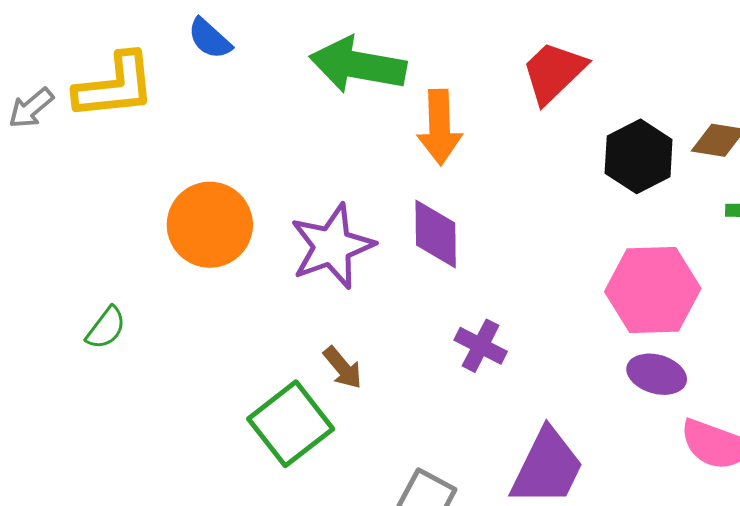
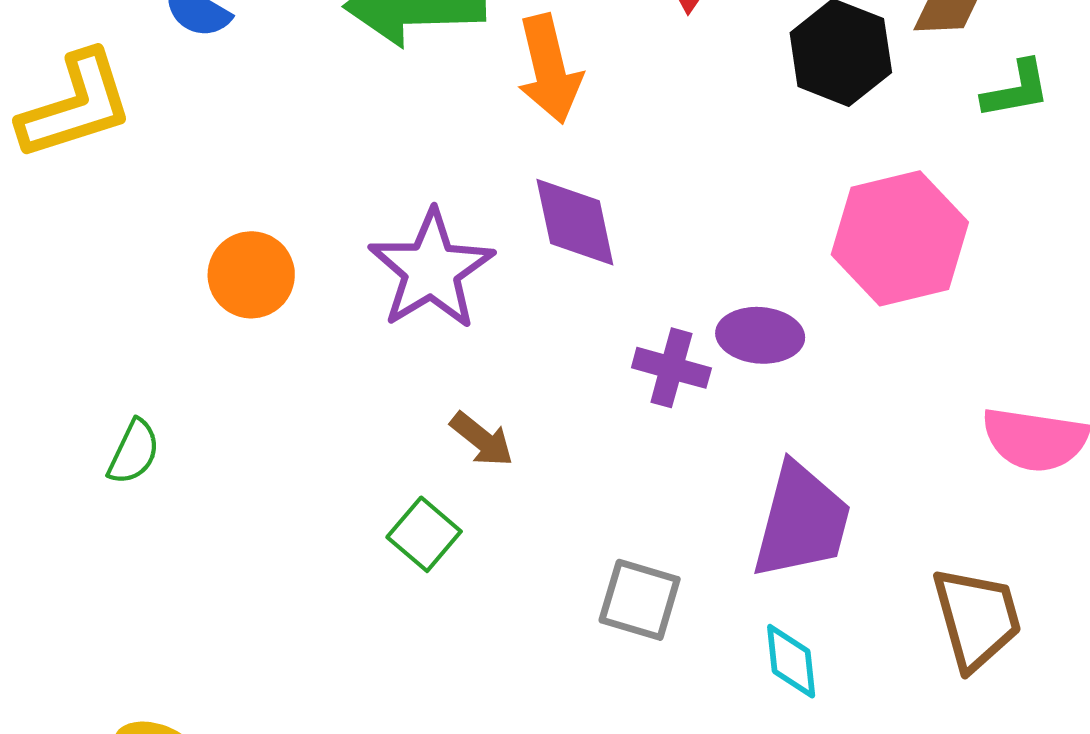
orange circle: (210, 225) -> (251, 275), size x0.7
purple ellipse: (657, 374) -> (760, 335), moved
green square: (291, 424) -> (424, 534), size x0.6

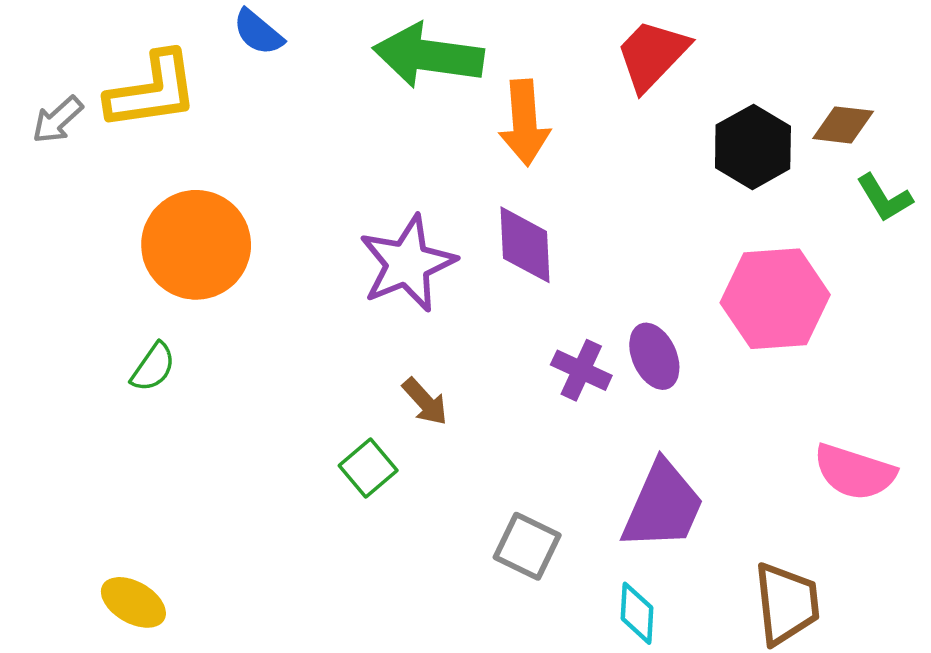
green L-shape: (1016, 89) -> (884, 198), turned 60
orange circle: (251, 275) -> (196, 245), moved, size x1.6
purple ellipse: (760, 335) -> (654, 356), turned 52

